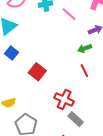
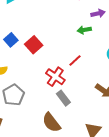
blue square: (12, 53) -> (11, 40), moved
red line: (84, 71) -> (75, 61), moved, turned 64

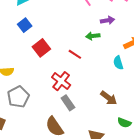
blue square: (11, 40) -> (25, 25), moved
red line: (75, 61) -> (75, 54), moved, turned 72

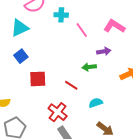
red square: (41, 48) -> (38, 79), turned 36
cyan semicircle: (118, 63) -> (96, 103), moved, turned 88

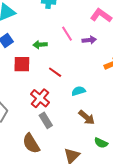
pink line: (82, 30) -> (67, 34), moved
green arrow: (89, 67) -> (40, 45), moved

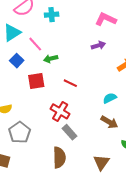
pink line: (67, 34) -> (35, 44), moved
cyan semicircle: (79, 91) -> (110, 98), moved
brown semicircle: (31, 143) -> (59, 157), turned -140

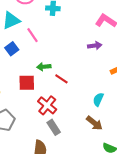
green arrow: (51, 59) -> (44, 67), moved
red square: (36, 81) -> (27, 83), moved
cyan semicircle: (110, 98) -> (98, 99), turned -48

